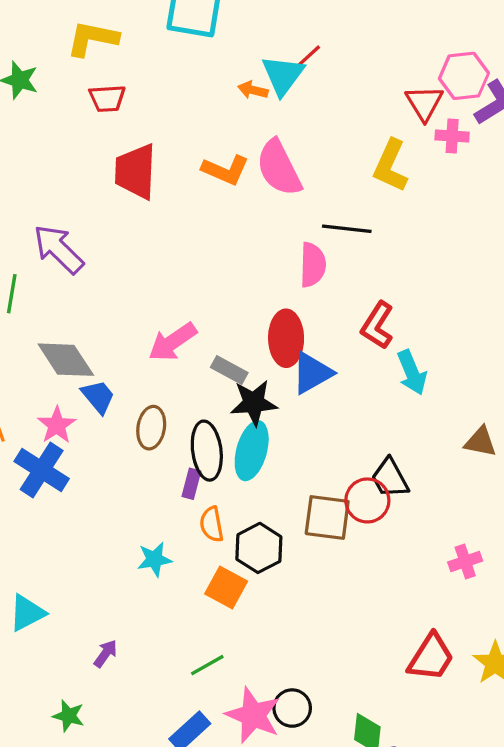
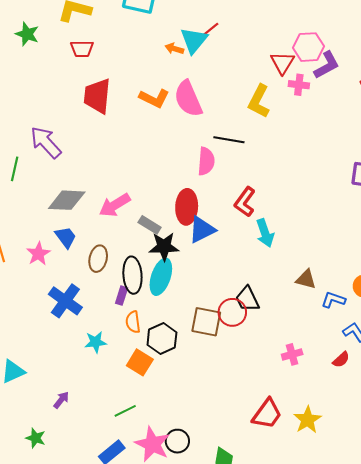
gray diamond: (66, 360) -> (67, 200), moved, turned -57
blue cross: (42, 470) -> (65, 301), moved

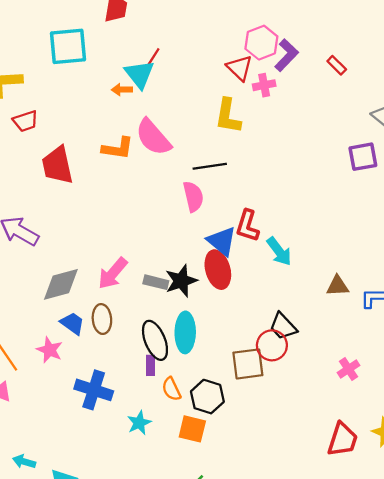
red ellipse: (187, 207) -> (218, 270), moved
blue triangle: (202, 230) -> (222, 241), moved, turned -36
black star: (164, 247) -> (181, 281), moved
brown ellipse: (98, 259) -> (102, 319), moved

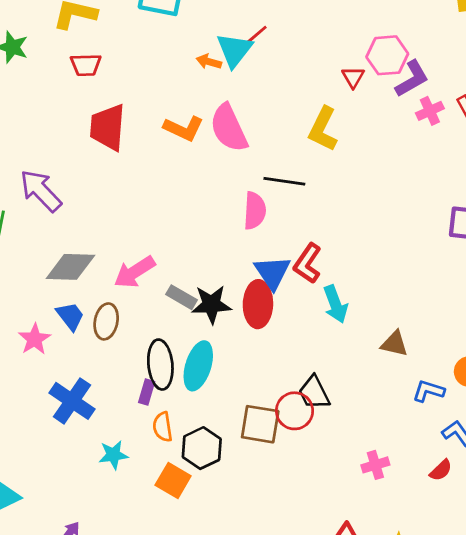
red triangle: (240, 68) -> (353, 77), size x0.7
pink cross: (264, 85) -> (430, 111), moved, turned -30
brown triangle: (338, 286) -> (394, 344), moved

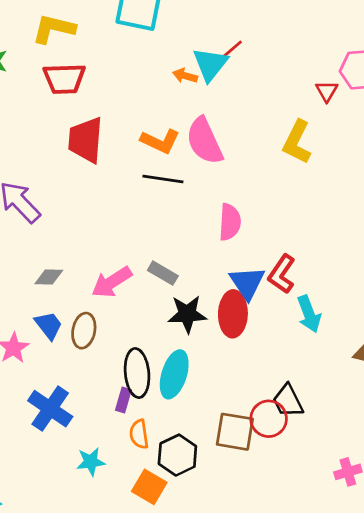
red trapezoid: (86, 65) -> (64, 79), size x1.4
black line: (284, 181) -> (163, 179), moved
gray diamond: (70, 267) -> (49, 277), size x0.6
gray rectangle: (182, 297) -> (163, 273), moved

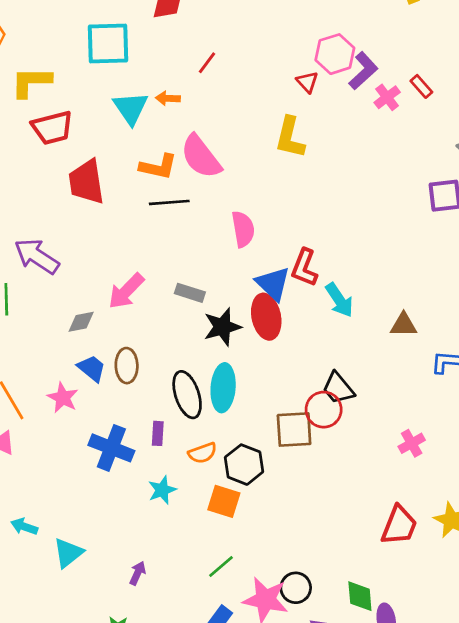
cyan triangle: (210, 64) -> (131, 108), moved
pink arrow: (112, 282) -> (126, 291), moved
purple rectangle: (123, 400) -> (158, 433), moved
orange semicircle: (139, 434) -> (203, 453), turned -88

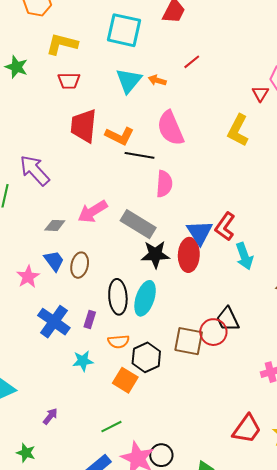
red trapezoid: (52, 128) -> (69, 81), size x0.7
orange L-shape: (158, 167) -> (119, 136), moved
pink semicircle: (243, 229) -> (164, 184), moved
gray rectangle: (190, 293) -> (138, 224), size x1.6

